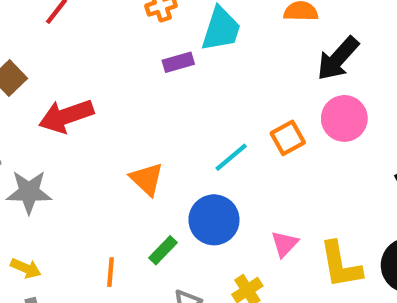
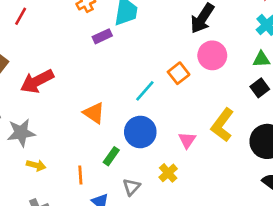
yellow L-shape: (340, 265) -> (222, 125), moved, turned 56
yellow arrow: (26, 268) -> (36, 165), moved

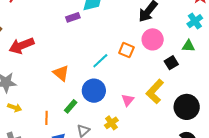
orange square: (179, 73) -> (126, 50), turned -35
black square: (260, 88) -> (171, 63), moved

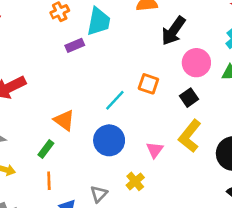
pink circle: (153, 39) -> (196, 63), moved
black square: (171, 63) -> (189, 98), moved
green rectangle: (71, 106) -> (46, 149), moved

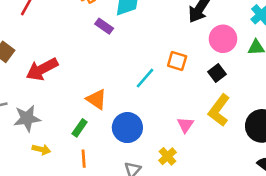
purple rectangle: (75, 45) -> (104, 26), turned 60
blue circle: (109, 140) -> (127, 128), moved

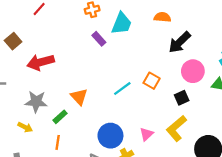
gray star: (27, 118) -> (36, 102), moved
blue circle: (127, 128) -> (110, 136), moved

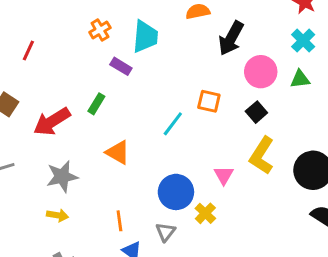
green rectangle: (60, 117) -> (96, 104), moved
orange line: (58, 142) -> (119, 221), moved

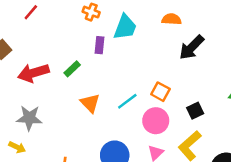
orange cross: (100, 30) -> (91, 12), turned 35
purple rectangle: (121, 66) -> (100, 45), turned 49
pink circle: (261, 72) -> (156, 121), moved
orange triangle: (118, 152) -> (90, 103), moved

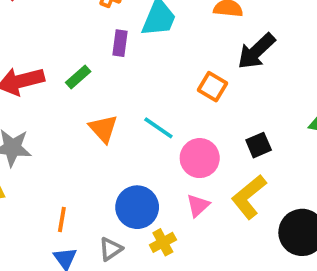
orange square: (160, 92) -> (212, 87), moved
cyan line: (127, 101) -> (158, 128), turned 70

